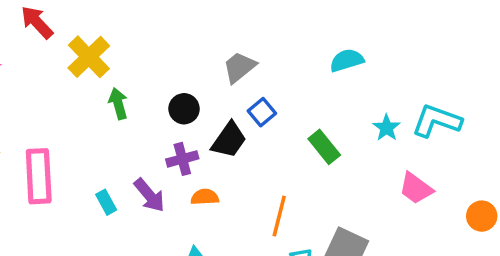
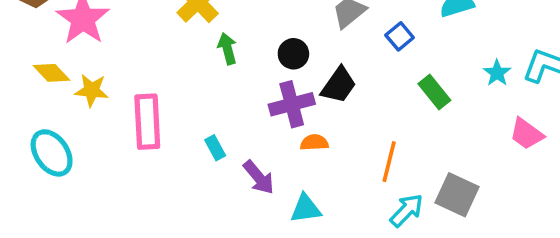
blue square: (262, 112) -> (400, 36), moved
purple cross: (182, 159) -> (292, 104), size x1.4
purple arrow: (149, 195) -> (259, 177), moved

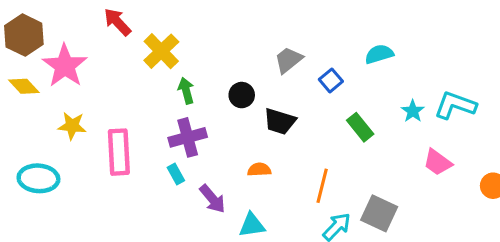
yellow diamond: (52, 73) -> (24, 86), moved
black trapezoid: (339, 85) -> (280, 121), turned 72
purple cross: (292, 104) -> (188, 137), moved
cyan ellipse: (52, 153) -> (38, 178), turned -51

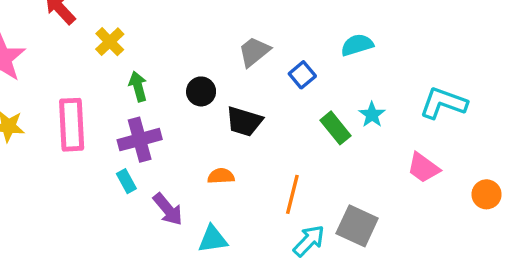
yellow cross: (161, 51) -> (110, 42), size x0.7
cyan star: (413, 111) -> (372, 115), moved
pink rectangle: (119, 152) -> (72, 125), moved

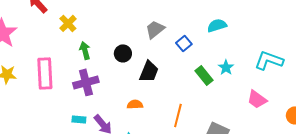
black trapezoid: (244, 121) -> (149, 71), turned -85
cyan rectangle: (126, 181) -> (79, 119), moved, turned -56

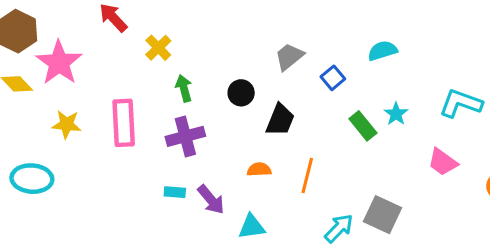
orange line: (178, 115) -> (307, 176), moved

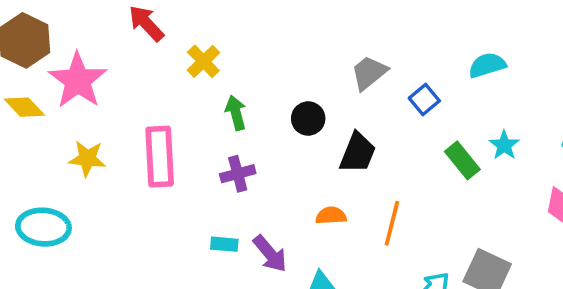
purple cross: (185, 136) -> (238, 174), size x0.7

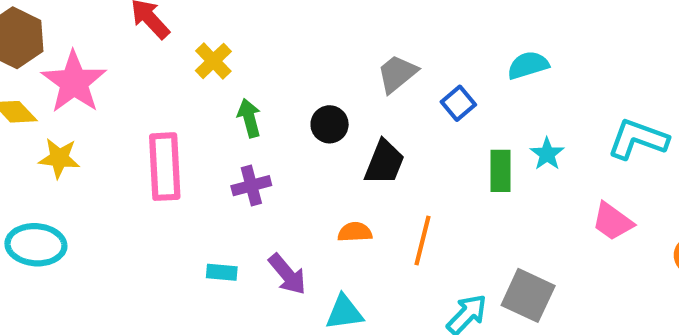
yellow star: (87, 158) -> (59, 158), moved
green rectangle: (462, 160) -> (501, 171), turned 39
cyan rectangle: (224, 244) -> (222, 272), moved

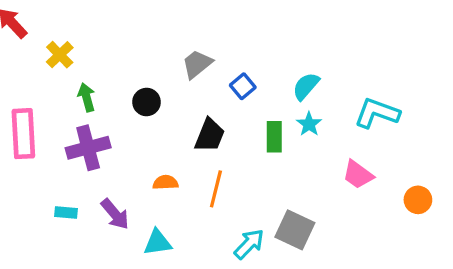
cyan semicircle: (528, 65) -> (306, 86), moved, turned -32
black trapezoid: (384, 162) -> (210, 135), moved
purple cross: (251, 186) -> (88, 148), size x1.5

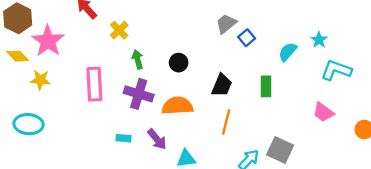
gray trapezoid: (197, 64) -> (226, 24), moved
blue square: (243, 86) -> (247, 38), moved
cyan star: (309, 124) -> (319, 40), moved
purple cross: (88, 148) -> (139, 94), turned 32
orange semicircle: (165, 182) -> (177, 106), moved, size x1.8

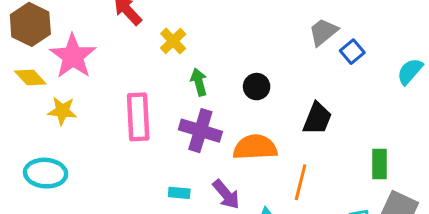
green rectangle: (266, 86) -> (380, 164), moved
orange line: (226, 122) -> (301, 182), moved

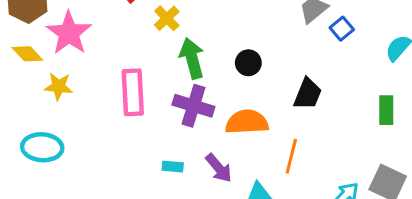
green arrow: (199, 82) -> (192, 58), size x1.5
green rectangle: (380, 164) -> (386, 110), moved

